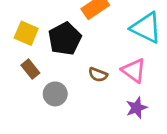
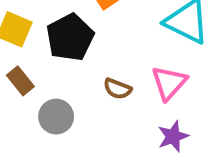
pink triangle: (134, 70) -> (169, 83), turned 36

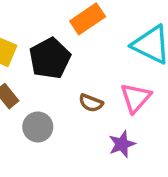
purple star: (173, 136) -> (122, 144), moved

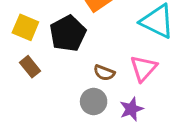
gray circle: (38, 127) -> (94, 102), moved

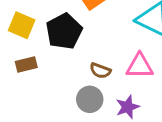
brown rectangle: (30, 67) -> (26, 65), turned -65
pink triangle: (144, 68) -> (140, 66), turned 48

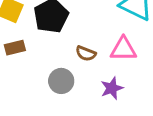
gray circle: (90, 99) -> (61, 81), moved

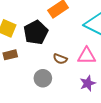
purple star: (112, 88) -> (88, 83), moved

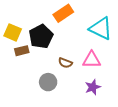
brown rectangle: (10, 55) -> (22, 51), moved

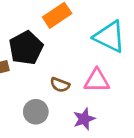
purple star: (93, 87) -> (84, 119), moved

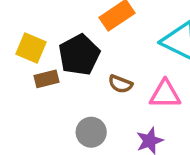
brown semicircle: (60, 85) -> (120, 84), moved

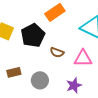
brown rectangle: (46, 79) -> (14, 72), moved

